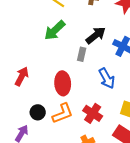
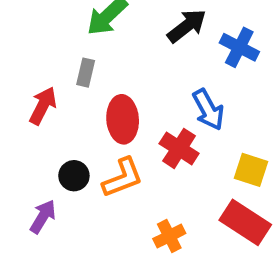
gray rectangle: (82, 54) -> (86, 73), moved
red cross: (93, 113) -> (179, 148), moved

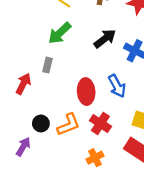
red ellipse: (123, 119) -> (86, 92), moved
red cross: (179, 148) -> (100, 123), moved

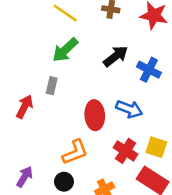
blue arrow: (117, 86) -> (129, 109), turned -40
black circle: (41, 123) -> (64, 182), moved
red cross: (100, 123) -> (126, 151), moved

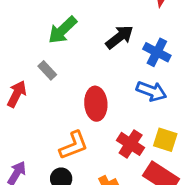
gray rectangle: (52, 86) -> (47, 70), turned -56
blue arrow: (129, 109) -> (151, 91), moved

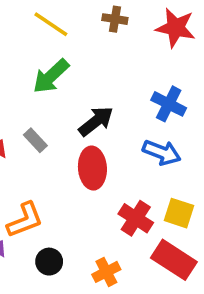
black arrow: (119, 37) -> (96, 121), moved
gray rectangle: (47, 70) -> (35, 140), moved
orange L-shape: (74, 145) -> (25, 220), moved

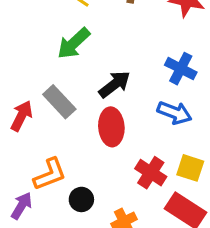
gray rectangle: (35, 140) -> (59, 102), size x1.5
black circle: (49, 262) -> (81, 199), moved

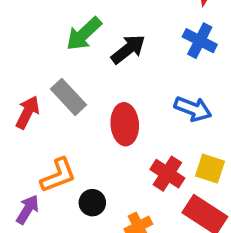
blue cross: (181, 69) -> (200, 41), moved
black arrow: (115, 84) -> (128, 49), moved

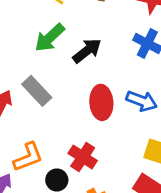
red ellipse: (125, 124) -> (101, 102), moved
red cross: (167, 174) -> (83, 157), moved

